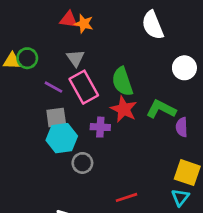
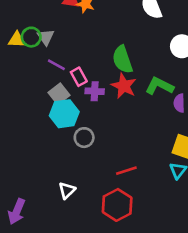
gray triangle: (75, 58) -> (46, 37), moved
pink rectangle: (84, 87) -> (79, 77), moved, size x0.6
gray square: (56, 117) -> (59, 94), turned -30
purple cross: (100, 127) -> (95, 91), moved

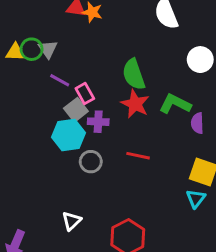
purple cross: (95, 91) -> (98, 122), moved
gray square: (59, 94) -> (76, 110), moved
red line: (126, 171) -> (138, 156), moved, turned 30

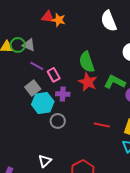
gray triangle: (48, 49) -> (29, 45), turned -32
gray square: (76, 110) -> (33, 88), moved
red line: (138, 156) -> (102, 125), moved

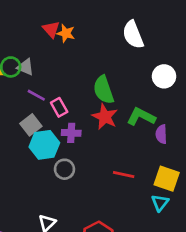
red triangle: (48, 17) -> (51, 29), turned 40

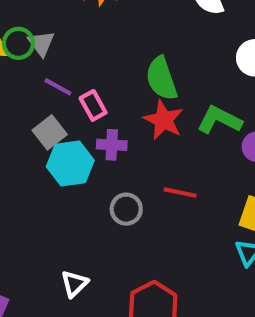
gray triangle: (25, 67) -> (41, 43), turned 30
gray circle: (64, 169) -> (126, 209), moved
red line: (124, 175) -> (180, 193), moved

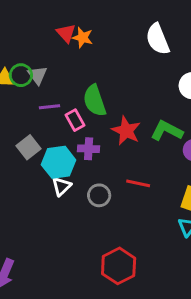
green semicircle: (161, 79) -> (95, 101), moved
purple line: (58, 87) -> (49, 107), turned -35
gray square: (50, 132) -> (28, 147), moved
white triangle: (74, 284) -> (62, 186), moved

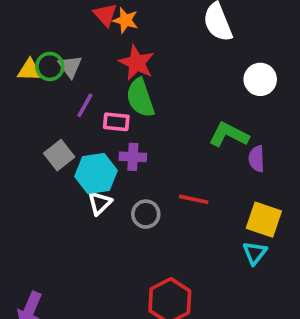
purple line: (49, 107) -> (85, 105), turned -55
pink rectangle: (75, 120) -> (116, 122), turned -55
red star: (126, 131) -> (137, 63), moved

